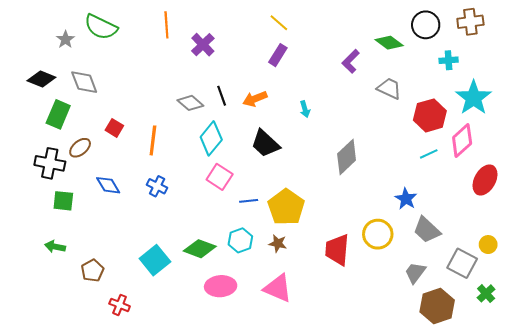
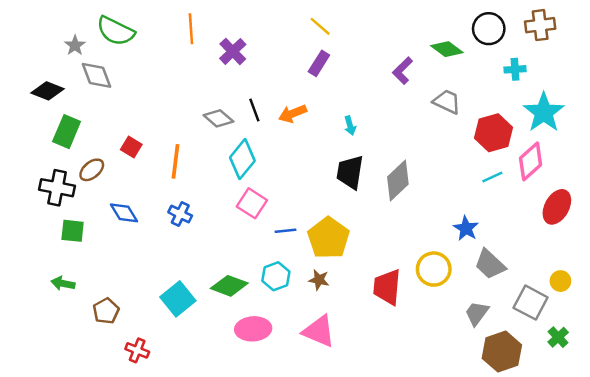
gray diamond: (84, 82) -> (96, 75), moved
black trapezoid: (265, 144) -> (350, 172), moved, turned 56

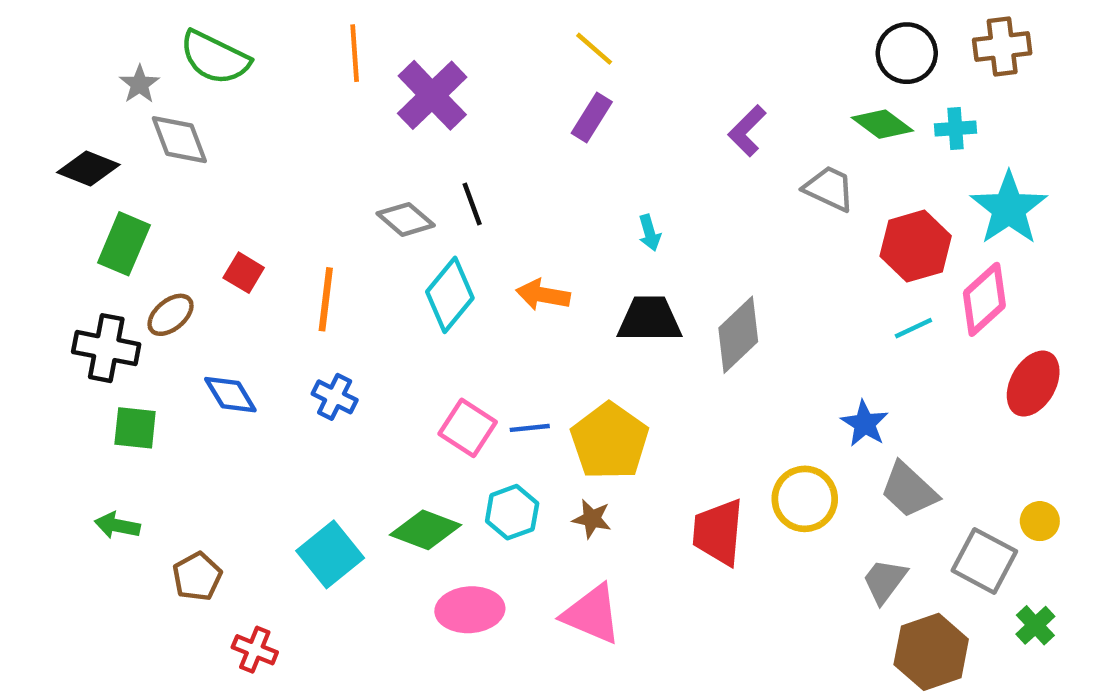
green diamond: (447, 49) -> (882, 124), moved
purple cross: (233, 51) -> (432, 95), size x1.4
orange arrow: (293, 114) -> (543, 295), moved, turned 32
black trapezoid: (350, 172) -> (650, 319), turned 81
pink square: (252, 203) -> (468, 428), moved

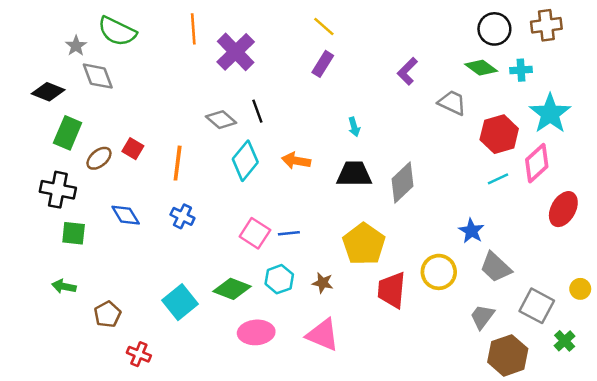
brown ellipse: (171, 315) -> (99, 158), moved
yellow pentagon: (610, 441) -> (364, 244), moved
yellow circle: (1040, 521) -> (580, 289), moved

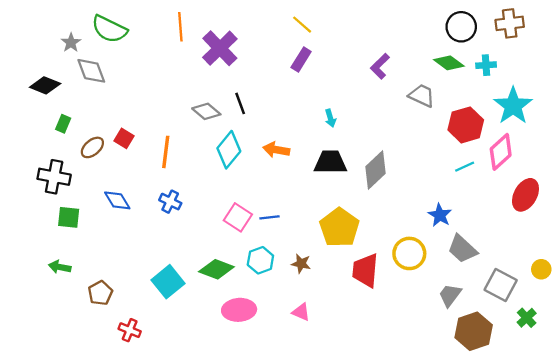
green rectangle: (68, 133) -> (63, 124), size x0.6
pink triangle: (323, 335) -> (301, 312), size x0.6

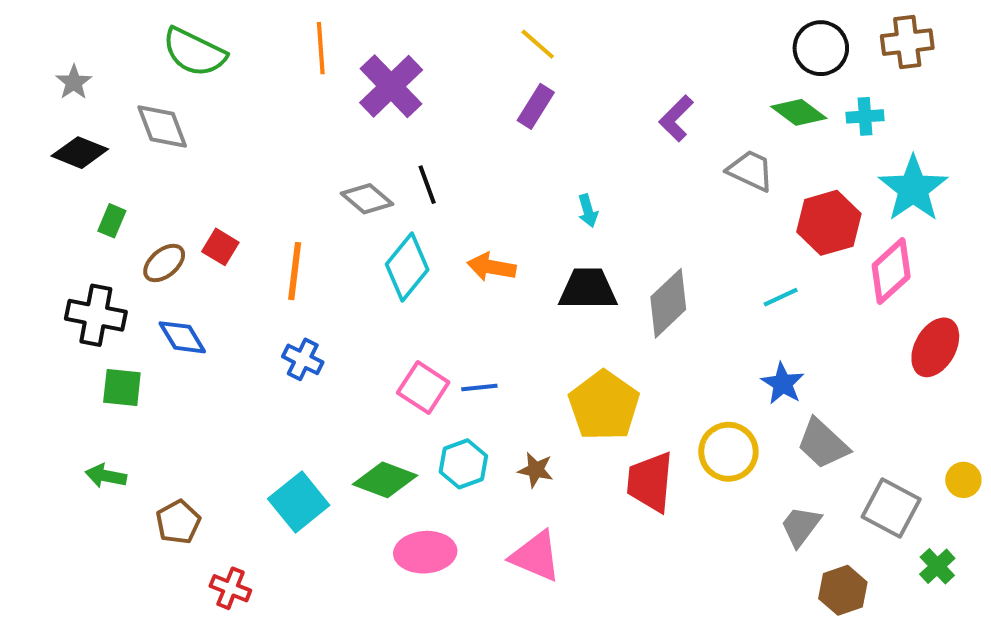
gray star: (71, 43) -> (74, 82), moved
cyan line: (465, 167) -> (781, 297), moved
blue diamond: (117, 200) -> (182, 337), moved
pink triangle: (301, 312) -> (536, 556), size x1.6
brown hexagon: (474, 331) -> (843, 590), size x0.7

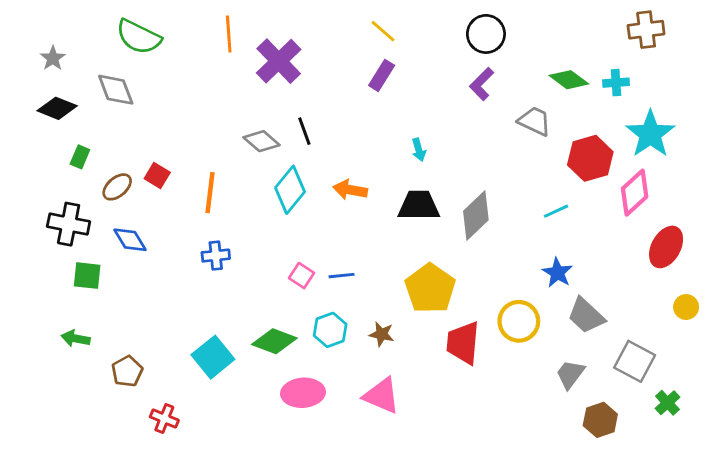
black circle: (821, 48) -> (486, 34), moved
blue cross: (303, 359) -> (216, 256), turned -32
pink square: (423, 388) -> (302, 276), size x0.7
yellow circle: (963, 480) -> (686, 307), moved

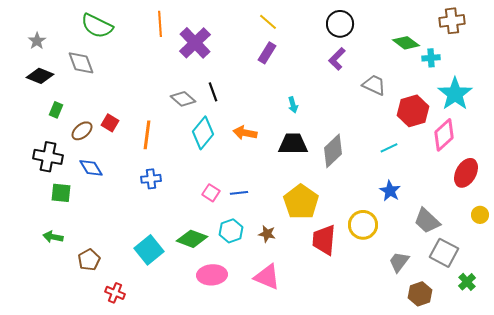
green diamond: (569, 80) -> (406, 43), moved
gray trapezoid: (586, 316) -> (427, 221), moved

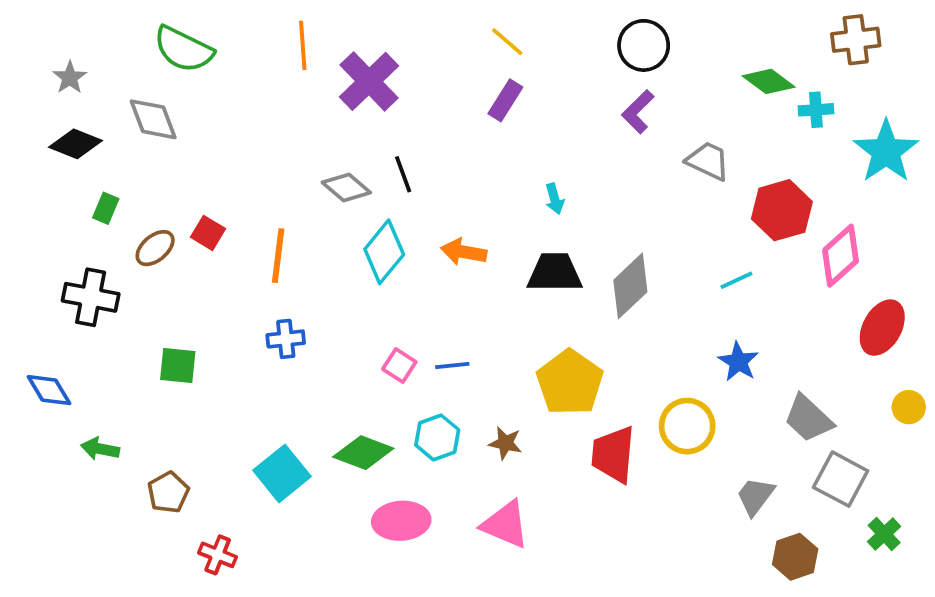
cyan star: (455, 94) -> (886, 151), moved
blue diamond: (91, 168) -> (49, 390), moved
green square: (61, 193) -> (178, 365), moved

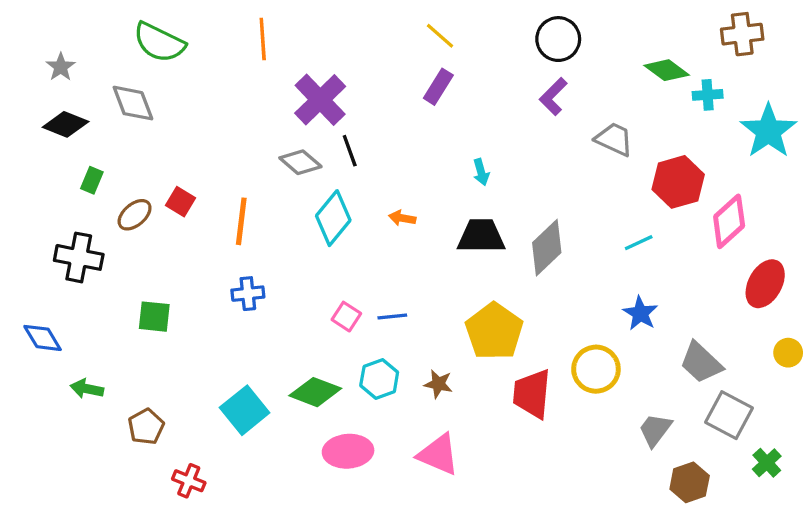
purple cross: (369, 81) -> (320, 100), moved
orange arrow: (464, 252) -> (402, 218), size x0.7

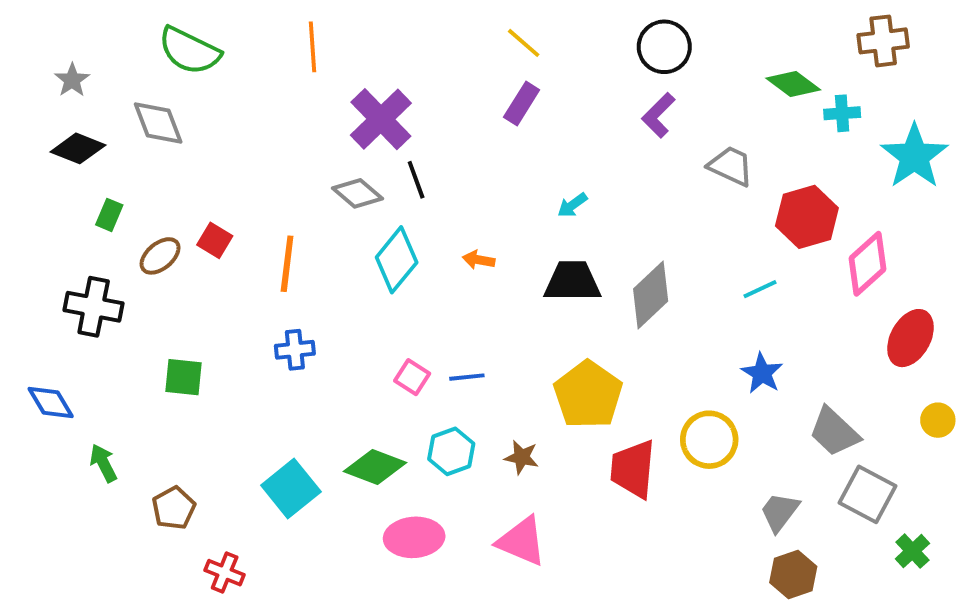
cyan arrow: (481, 172) -> (572, 205), turned 70
green arrow: (87, 389) -> (103, 463), turned 52
brown hexagon: (690, 482) -> (793, 574), moved

